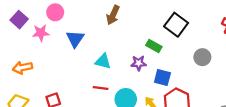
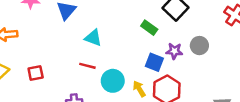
purple star: (139, 63) -> (174, 51), moved

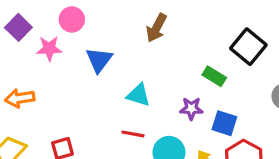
purple star: (174, 51) -> (191, 108), moved

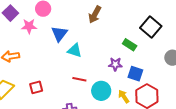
cyan triangle: (138, 95) -> (75, 51), moved

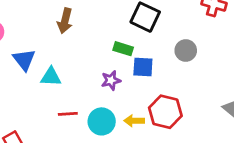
blue square: (135, 74) -> (143, 67), moved
yellow arrow: (124, 96) -> (134, 121), turned -40

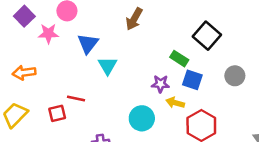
cyan triangle: (51, 77) -> (108, 66), turned 42
red line: (68, 114) -> (76, 99), moved
yellow arrow: (134, 121) -> (175, 103), moved

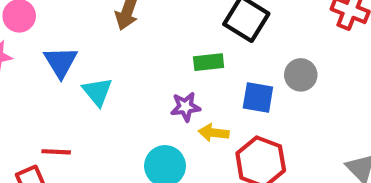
green rectangle: (179, 59) -> (209, 62), turned -30
blue square: (192, 80) -> (258, 98), moved

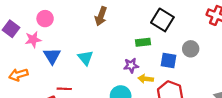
blue triangle: (61, 62) -> (52, 56), moved

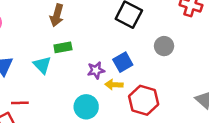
green rectangle: (143, 42) -> (63, 47), moved
blue square: (169, 61) -> (123, 62), moved, turned -35

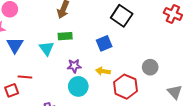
gray circle: (164, 46) -> (150, 67), moved
blue square: (123, 62) -> (104, 43), moved
purple star: (96, 70) -> (74, 66), moved

